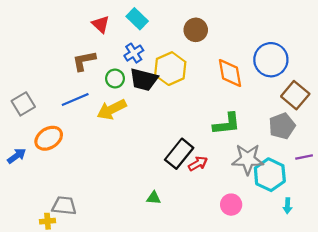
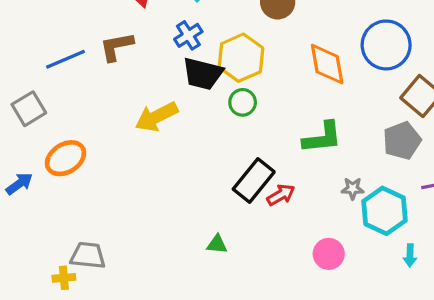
green circle: (115, 79) -> (243, 102), moved
blue line: (75, 100) -> (66, 59), moved
gray star: (248, 159) -> (353, 188), size x0.5

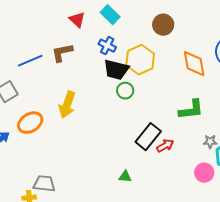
blue cross: (188, 35) -> (107, 46), turned -30
green circle: (243, 102) -> (125, 91), moved
yellow arrow: (156, 117) -> (67, 105), moved, turned -44
pink circle: (329, 254) -> (204, 173), moved

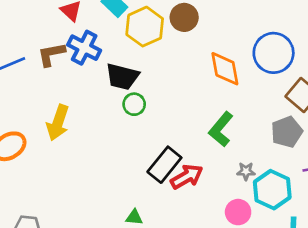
blue cross: (107, 46) -> (84, 48), moved, size x1.4
yellow hexagon: (140, 60) -> (145, 27), moved
green L-shape: (191, 110) -> (221, 129), turned 136
red arrow: (165, 146) -> (187, 177), size x1.4

